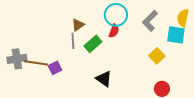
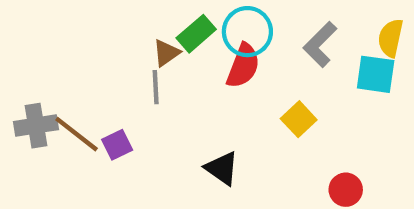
red semicircle: (114, 31) -> (243, 66), size x1.5
green rectangle: (93, 44) -> (196, 34), moved
yellow square: (157, 56) -> (299, 119), moved
brown line: (36, 63) -> (77, 134), turned 30

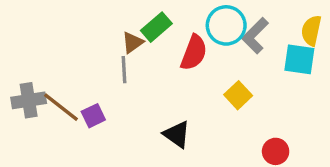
cyan circle: (247, 32) -> (226, 25), moved

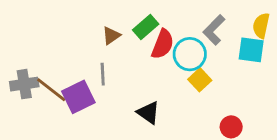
cyan circle: (226, 25) -> (190, 54), moved
green rectangle: (156, 27) -> (146, 27), moved
gray line: (124, 70) -> (103, 74), moved
purple square: (93, 116) -> (78, 97), size x1.6

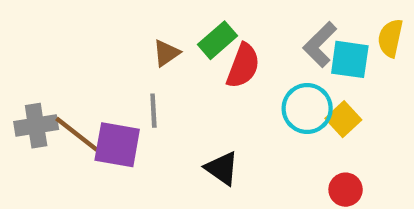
cyan square: (251, 50) -> (350, 59), moved
cyan circle: (190, 54) -> (307, 108), moved
yellow square: (200, 80) -> (343, 119), moved
purple square: (78, 97) -> (117, 145), turned 36

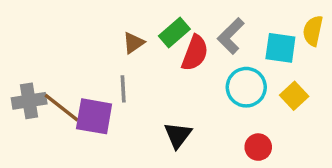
gray L-shape: (320, 44) -> (231, 36), moved
yellow square: (343, 119) -> (294, 96), moved
black triangle: (222, 168) -> (178, 135), turned 32
red circle: (346, 190) -> (258, 147), moved

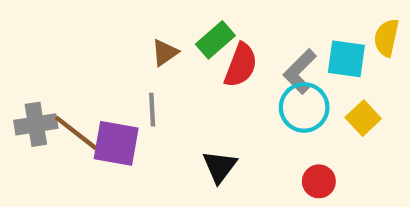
gray L-shape: (231, 36) -> (300, 72), moved

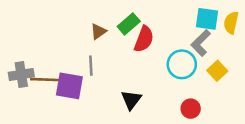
cyan square: (346, 59) -> (207, 19), moved
gray L-shape: (300, 72) -> (201, 43), moved
brown line: (76, 133) -> (45, 80), turned -36

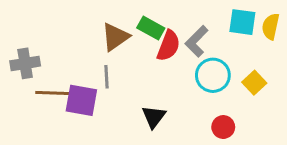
green rectangle: (129, 24) -> (151, 28), turned 70
brown triangle: (98, 32) -> (115, 37), size x1.5
gray L-shape: (201, 43) -> (197, 41), moved
gray cross: (21, 74) -> (25, 63), moved

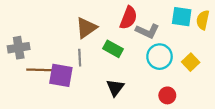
green rectangle: (151, 28) -> (113, 49), moved
gray L-shape: (197, 41) -> (147, 31), turned -110
red semicircle: (169, 46) -> (128, 18), moved

